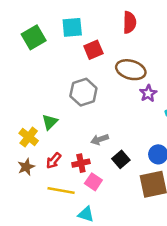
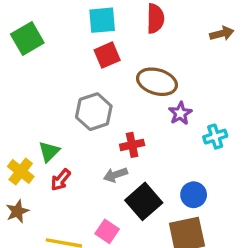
cyan square: (72, 27) -> (102, 20), moved
black square: (121, 159) -> (144, 201), size x1.5
red arrow: (54, 161) -> (61, 180), moved
red cross: (81, 163) -> (132, 145), moved

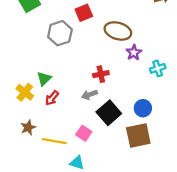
gray hexagon: (94, 112) -> (60, 33), moved
brown star: (17, 211) -> (28, 128), moved

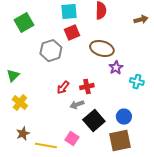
cyan cross: (158, 68) -> (137, 82), turned 32
green triangle: (44, 79) -> (13, 76), moved
red arrow: (52, 98) -> (63, 88), moved

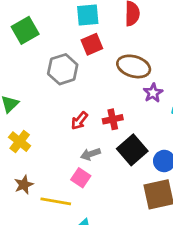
gray arrow: (77, 105) -> (90, 154), moved
black square: (94, 121) -> (132, 150), moved
pink square: (72, 139) -> (81, 178), moved

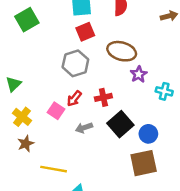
gray hexagon: (63, 69) -> (75, 63), moved
pink square: (81, 178) -> (56, 111), moved
brown star: (24, 185) -> (26, 144), moved

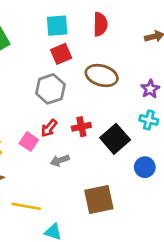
purple star: (139, 74) -> (150, 89), moved
black square: (120, 124) -> (115, 139), moved
blue circle: (148, 134) -> (145, 167), moved
brown square: (144, 163) -> (99, 200), moved

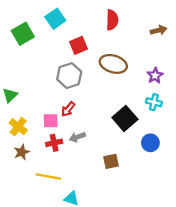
cyan square: (57, 26) -> (55, 19), moved, turned -30
red cross: (81, 127) -> (54, 143), moved
pink square: (29, 142) -> (51, 121), turned -35
brown square: (99, 200) -> (111, 161), moved, size x0.6

